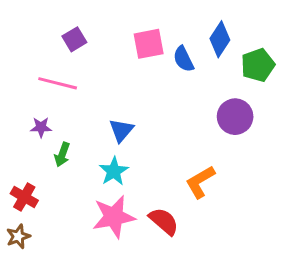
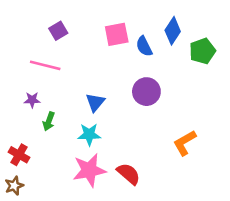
purple circle: (235, 117) -> (146, 92), moved
cyan star: (114, 171) -> (89, 134), turned 30
orange L-shape: (200, 182) -> (185, 143), moved

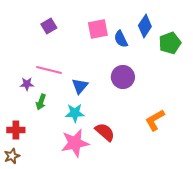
pink line: (45, 65) -> (49, 70), moved
red cross: (19, 155) -> (16, 130), turned -30
red semicircle: (129, 174) -> (105, 132), moved

